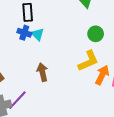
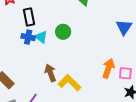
green circle: (96, 34) -> (63, 32), moved
yellow L-shape: (88, 61) -> (70, 83), moved, turned -105

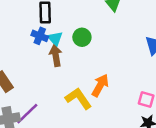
orange arrow: (108, 68) -> (100, 85), moved
brown arrow: (50, 73) -> (56, 56), moved

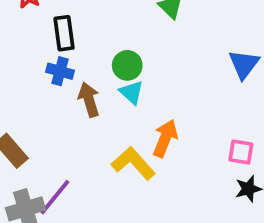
cyan triangle: (55, 39) -> (131, 92), moved

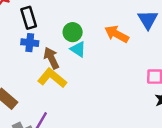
orange arrow: (165, 138) -> (117, 34), moved, turned -75
yellow L-shape: (133, 163) -> (52, 78), moved

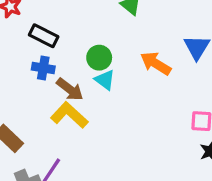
black rectangle: (29, 18) -> (44, 36), turned -50
brown arrow: (51, 58) -> (70, 89), turned 150

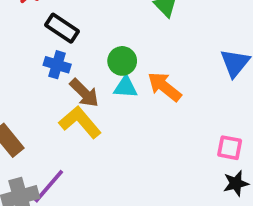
orange arrow: (156, 63) -> (164, 87), moved
cyan triangle: (105, 80) -> (126, 87), turned -40

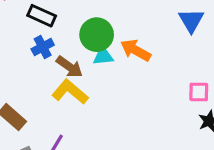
green circle: (122, 61) -> (97, 35), size x1.4
blue cross: (57, 65) -> (43, 47), turned -35

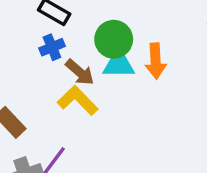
orange arrow: (136, 50) -> (156, 61), turned -128
cyan triangle: (103, 56) -> (119, 64), size x1.4

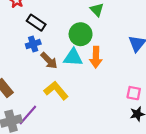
green circle: (114, 39) -> (81, 34), moved
yellow L-shape: (78, 100) -> (56, 90), moved

